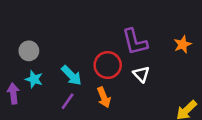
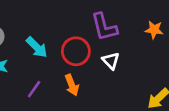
orange star: (183, 44) -> (154, 30), turned 30
cyan arrow: (71, 75) -> (37, 47), moved

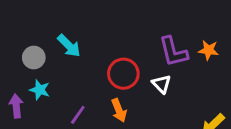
purple L-shape: (104, 27) -> (173, 52), moved
cyan arrow: (37, 47) -> (69, 46), moved

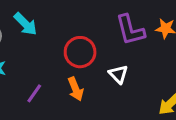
white triangle: (162, 84) -> (118, 74), moved

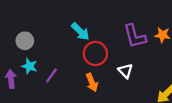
cyan arrow: (25, 24) -> (80, 32), moved
purple line: (34, 93) -> (51, 75), moved

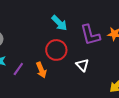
cyan arrow: (80, 32) -> (59, 23), moved
orange arrow: (92, 82) -> (41, 70), moved

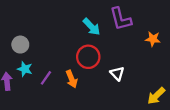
purple L-shape: (90, 35) -> (121, 19), moved

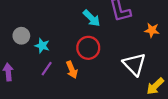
cyan star: (25, 69) -> (42, 46), moved
white triangle: (117, 74) -> (134, 64), moved, size x1.6

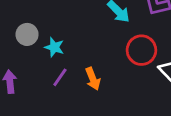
red circle: (88, 48) -> (141, 50), moved

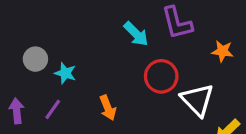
purple line: (60, 77) -> (53, 109), moved

